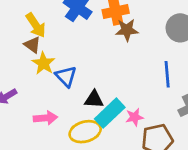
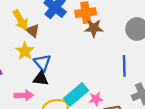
brown triangle: (32, 45) -> (33, 31), moved
black triangle: (94, 99) -> (41, 79), moved

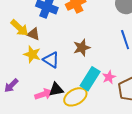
brown star: (94, 28) -> (82, 48), moved
black triangle: (41, 79) -> (56, 89), moved

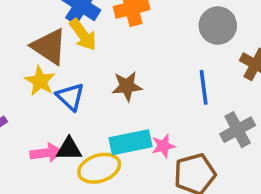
yellow arrow: (19, 28) -> (83, 35), moved
brown triangle: (33, 34) -> (49, 47), size x1.6
cyan rectangle: (90, 79) -> (130, 142), turned 35

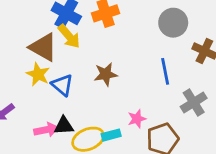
cyan rectangle: (130, 142) -> (111, 135), moved, size x0.6

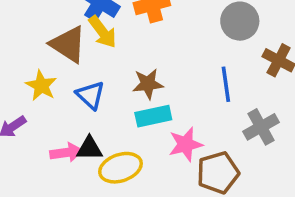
yellow star: (38, 74) -> (41, 86), moved
pink star: (137, 119) -> (186, 144), size x1.4
cyan rectangle: (111, 135) -> (153, 116), moved, size x1.4

